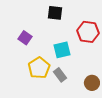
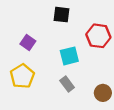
yellow pentagon: (39, 68) -> (22, 76), moved

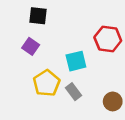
black square: (61, 15) -> (38, 16), moved
yellow pentagon: (22, 76) -> (47, 83), moved

